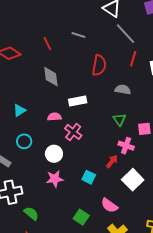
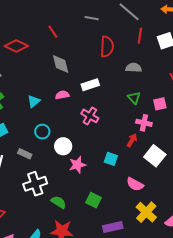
gray line: (78, 35) -> (92, 18), moved
pink semicircle: (54, 117) -> (62, 95), moved
white circle: (54, 154) -> (63, 146), moved
green square: (81, 217) -> (94, 200), moved

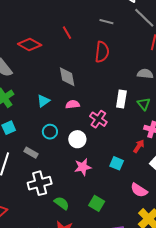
red semicircle: (107, 47) -> (102, 52), moved
gray diamond: (61, 64) -> (67, 77), moved
white rectangle: (90, 85) -> (121, 99), moved, turned -66
pink semicircle: (62, 95) -> (73, 104), moved
white circle: (63, 146) -> (77, 139), moved

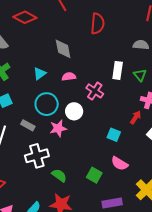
cyan circle: (50, 132) -> (47, 104), size x1.5
pink star: (83, 167) -> (58, 128), moved
pink semicircle: (139, 190) -> (120, 163), moved

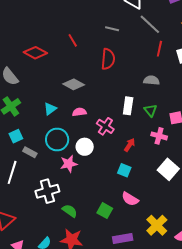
gray diamond: (63, 49) -> (74, 84), turned -50
red arrow: (136, 117) -> (130, 145), moved
gray rectangle: (28, 125) -> (30, 152), moved

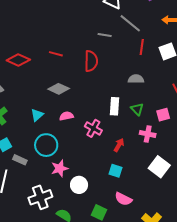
gray line: (112, 29) -> (105, 35), moved
red line: (73, 40) -> (56, 54), moved, turned -40
white circle: (85, 147) -> (79, 185), moved

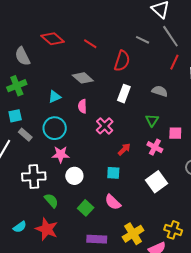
white rectangle: (115, 106) -> (124, 94), moved
pink semicircle: (66, 116) -> (82, 106), turned -96
cyan square: (115, 171) -> (113, 173), turned -32

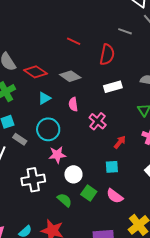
red diamond: (53, 39) -> (35, 72), moved
white rectangle: (124, 94) -> (113, 87), turned 60
green semicircle: (51, 201) -> (65, 200), moved
green square: (86, 208) -> (89, 193), moved

